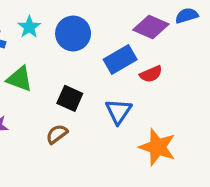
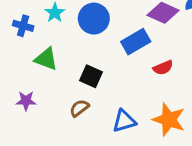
red semicircle: (151, 74) -> (163, 68), moved
blue triangle: (118, 111) -> (124, 121), moved, turned 40

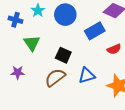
green triangle: (46, 59) -> (32, 43), turned 36
brown semicircle: (79, 108) -> (55, 78), size x1.5
blue triangle: (124, 121) -> (87, 76), moved

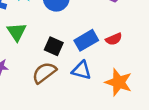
blue rectangle: (95, 31) -> (86, 40), moved
blue triangle: (87, 76) -> (81, 70), turned 30

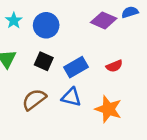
red semicircle: (114, 39) -> (114, 66), moved
black square: (54, 46) -> (44, 61), moved

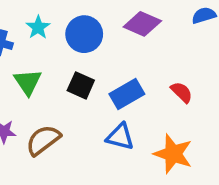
purple diamond: (104, 20) -> (142, 24), moved
red semicircle: (114, 66) -> (182, 92), turned -112
brown semicircle: (34, 100) -> (43, 140), moved

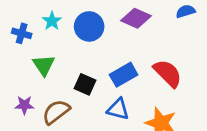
black square: (81, 85) -> (85, 84), moved
red semicircle: (182, 92) -> (168, 73), size x1.6

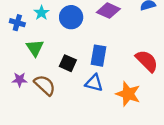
red semicircle: (168, 73) -> (147, 61), moved
blue rectangle: (124, 75) -> (98, 56), turned -50
brown semicircle: (56, 112) -> (45, 85), turned 80

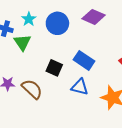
green triangle: (35, 48) -> (22, 42), moved
blue rectangle: (98, 56) -> (84, 60), turned -66

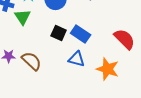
black square: (54, 68) -> (59, 33), moved

